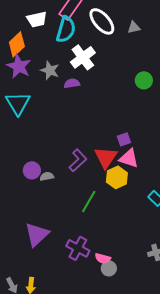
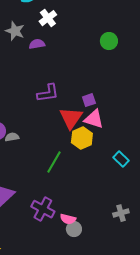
white cross: (83, 57) -> (48, 18), size x0.7
purple L-shape: (78, 160) -> (48, 93), moved, turned 35

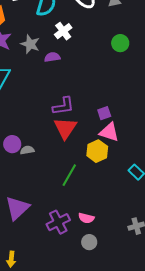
green circle: (109, 41) -> (120, 43), moved
red triangle: (71, 118) -> (65, 128), moved
purple cross: (43, 209) -> (58, 222), turned 35
pink semicircle: (68, 219) -> (86, 218), moved

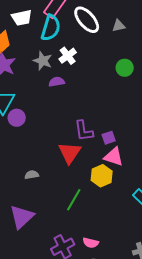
gray star: (30, 44) -> (43, 61), moved
purple L-shape: (63, 106) -> (84, 131), moved, turned 90
purple circle: (12, 144) -> (17, 118), moved
purple triangle: (17, 208) -> (22, 217), moved

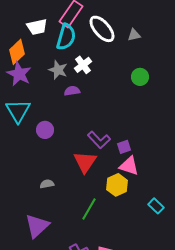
purple circle: (17, 118) -> (45, 130), moved
purple L-shape: (84, 131) -> (99, 140), turned -35

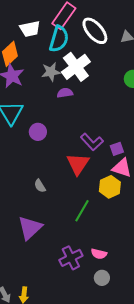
white cross: (83, 65) -> (76, 67), size x1.6
gray star: (58, 70) -> (51, 72), turned -30
gray semicircle: (47, 184) -> (40, 186), turned -112

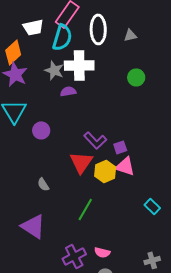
white ellipse: (95, 31) -> (98, 29), turned 40
white cross: (76, 67) -> (79, 65), turned 36
gray star: (51, 72) -> (54, 70), turned 30
yellow hexagon: (110, 187) -> (105, 171), moved
purple triangle: (30, 228) -> (33, 226), turned -44

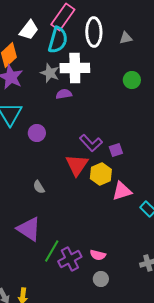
white trapezoid: (33, 27) -> (29, 30), turned -40
pink triangle: (125, 166) -> (122, 191), moved, turned -35
green line: (85, 209) -> (52, 251), moved

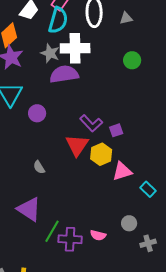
purple semicircle: (64, 94) -> (64, 74), size x1.8
purple cross: (70, 259) -> (70, 239), turned 30
gray circle: (101, 279) -> (129, 223), moved

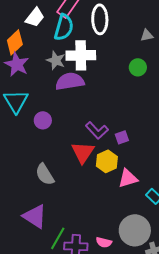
gray triangle: (126, 18) -> (147, 35), moved
gray semicircle: (39, 167) -> (45, 174), size x1.6
gray circle: (129, 223) -> (135, 230), size x2.0

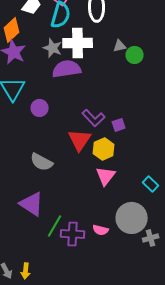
gray triangle: (147, 35) -> (120, 46), moved
gray semicircle: (45, 174) -> (42, 162), turned -30
pink triangle: (128, 178) -> (106, 176), moved, turned -35

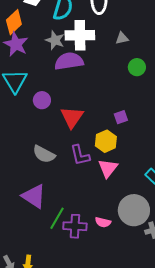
green circle: (135, 55) -> (137, 67), moved
purple L-shape: (94, 118) -> (80, 155), moved, turned 30
red triangle: (80, 140) -> (72, 117), moved

